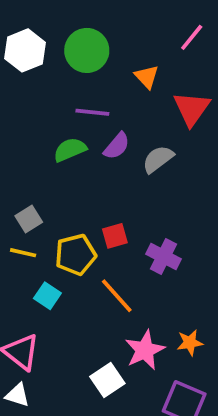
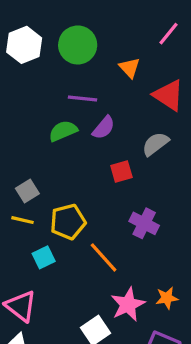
red triangle: (192, 109) -> (168, 95), turned -32
gray semicircle: (158, 159) -> (155, 144), moved
red square: (115, 236) -> (121, 171), moved
cyan square: (47, 296) -> (44, 257), turned 30

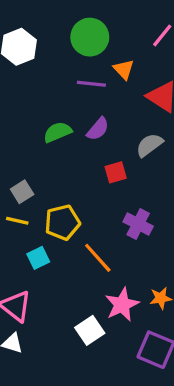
green circle: (78, 45) -> (90, 37), moved
purple line: (83, 98) -> (91, 84), moved

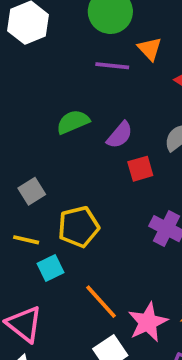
purple semicircle: (98, 129) -> (120, 135), moved
yellow line: (17, 221) -> (26, 240), moved
orange line: (98, 258) -> (101, 302), moved

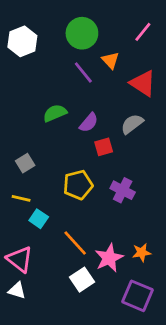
purple line: (112, 66) -> (83, 72), turned 45
yellow pentagon: (79, 227) -> (78, 185), moved
cyan square: (50, 268) -> (39, 219), turned -30

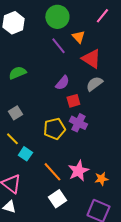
red triangle: (143, 83) -> (91, 59), moved
green semicircle: (55, 113) -> (17, 73), moved
purple cross: (123, 190) -> (78, 123), moved
yellow line: (21, 198) -> (12, 139), turned 32
pink star: (109, 258) -> (78, 171), moved

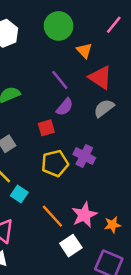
purple line: (58, 46) -> (60, 80), moved
red square: (73, 101) -> (46, 128), moved
white square: (57, 199) -> (71, 246), moved

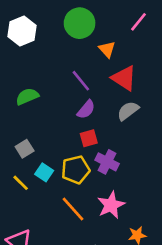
red square: (46, 128) -> (89, 138), moved
cyan square: (19, 194) -> (44, 172), moved
pink star: (84, 215) -> (111, 205), moved
orange line: (52, 216) -> (73, 209), moved

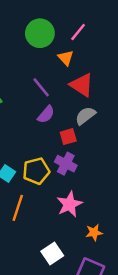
pink line: (138, 22) -> (78, 32), moved
red square: (89, 138) -> (68, 137), moved
orange line: (73, 209) -> (18, 208), moved, turned 60

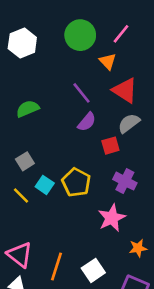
purple cross: (66, 164) -> (125, 181), moved
yellow pentagon: (36, 171) -> (76, 182), turned -30
orange line: (18, 208) -> (57, 267), moved

